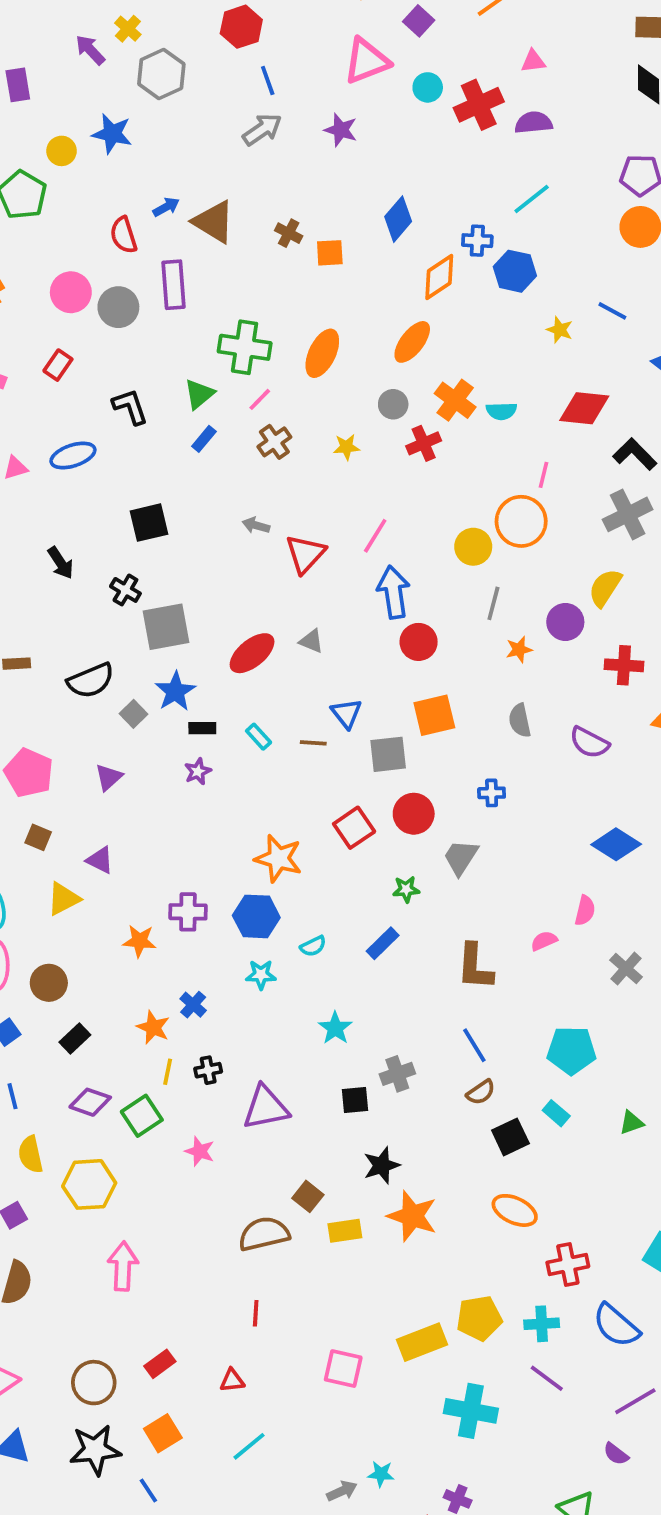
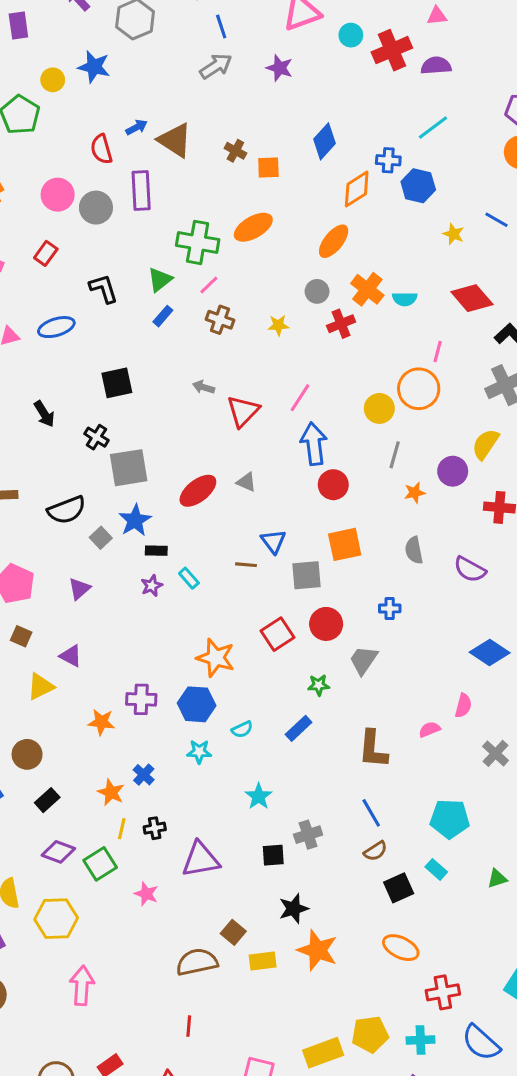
orange ellipse: (322, 353) -> (253, 227), moved, turned 33
red diamond: (584, 408) -> (472, 298), turned 42
brown cross: (274, 442) -> (220, 320), turned -36
cyan rectangle: (259, 737) -> (189, 578), moved

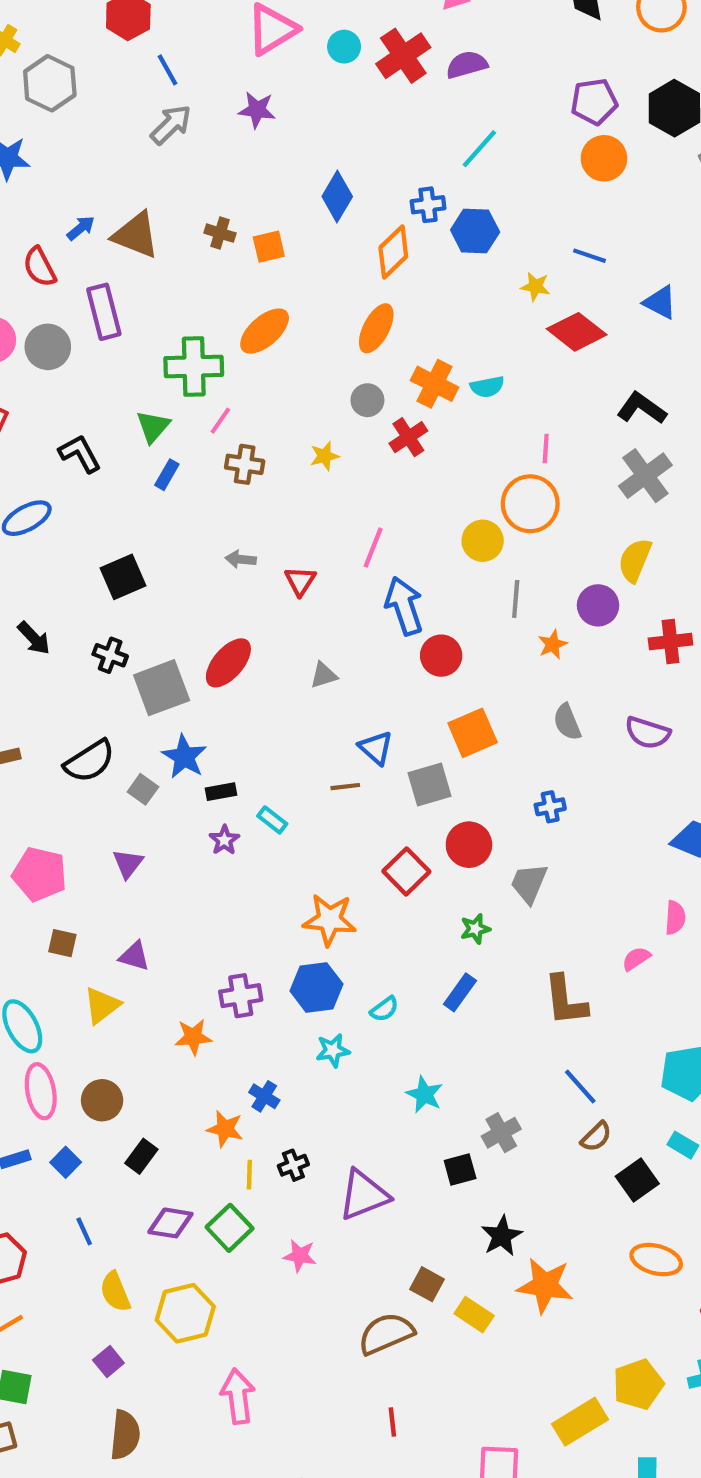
red diamond: (472, 298) -> (577, 332), moved
red triangle: (243, 411) -> (300, 581), size x0.7
gray triangle: (246, 482) -> (324, 675), turned -30
red ellipse: (198, 491) -> (228, 663), moved
yellow rectangle: (263, 961) -> (474, 1315), turned 52

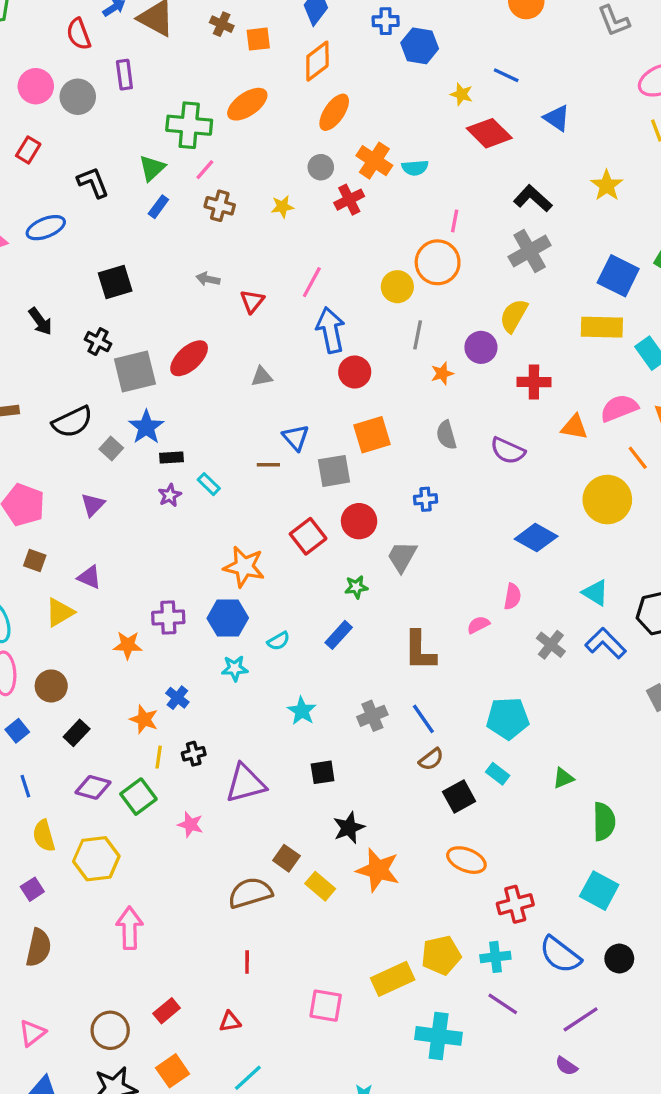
orange diamond: (393, 252) -> (317, 61), moved
purple rectangle: (104, 312) -> (124, 75), size x0.7
gray cross: (501, 1133) -> (372, 716), moved

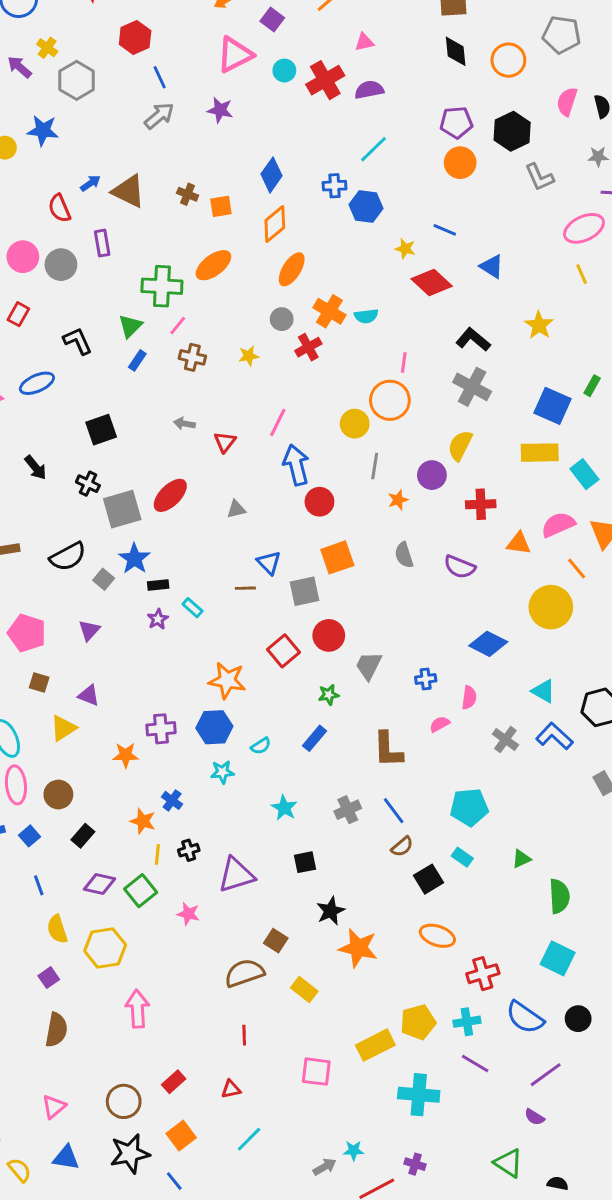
gray cross: (530, 251) -> (472, 387), turned -30
blue cross: (426, 499) -> (426, 679), moved
yellow rectangle: (320, 886) -> (304, 989), moved

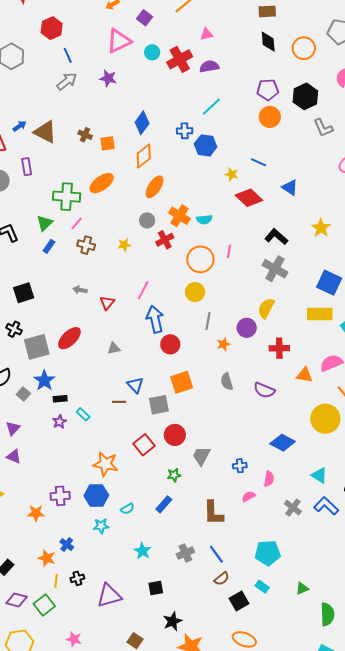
orange circle: (390, 400) -> (200, 259), moved
purple triangle: (89, 695) -> (14, 456), moved
pink star: (188, 914) -> (74, 639), moved

